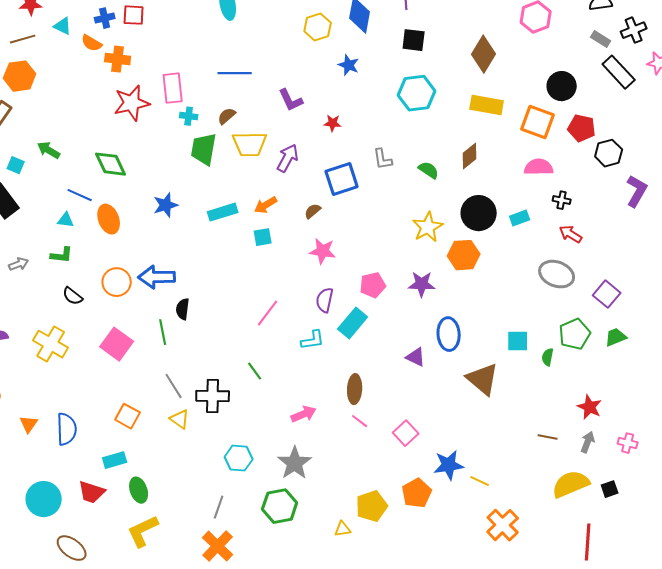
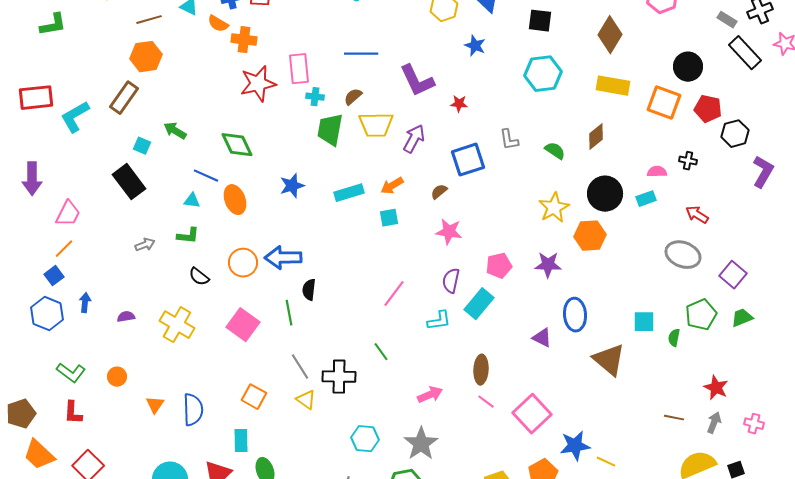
purple L-shape: (291, 100) -> (417, 81), size x1.4
pink semicircle: (539, 167) -> (657, 172), moved, size x0.7
black cross: (562, 200) -> (688, 161), moved
pink square: (406, 433) -> (532, 414), size x1.5
cyan rectangle: (115, 460) -> (241, 441), turned -75

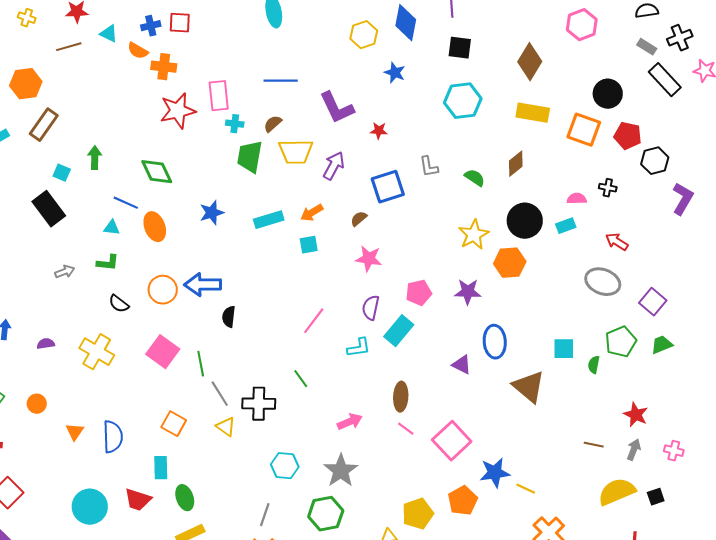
orange hexagon: (146, 57) -> (26, 84), moved
green arrow: (175, 131) -> (95, 158), turned 60
green line: (289, 313) -> (201, 364), moved

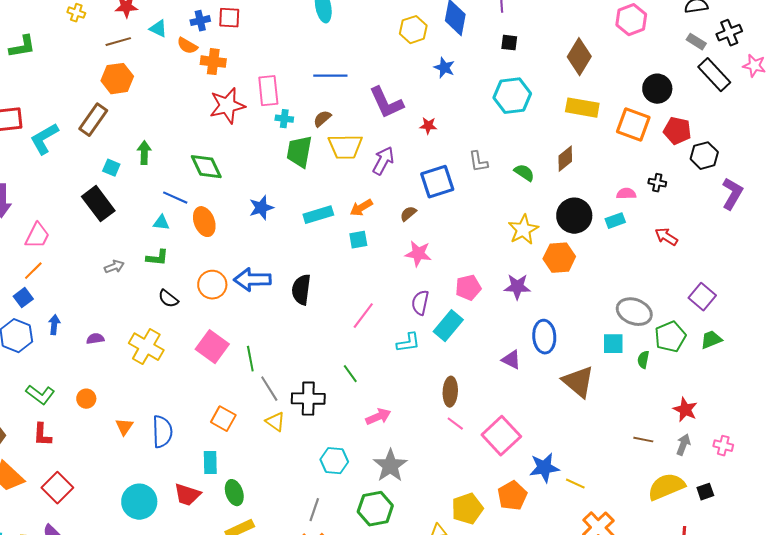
black square: (460, 48) -> (509, 43), size x0.7
orange hexagon: (26, 84) -> (117, 79), moved
gray ellipse: (603, 282) -> (634, 312), moved
black semicircle: (229, 317) -> (301, 290), moved, size x1.4
pink arrow: (350, 422) -> (378, 417), moved

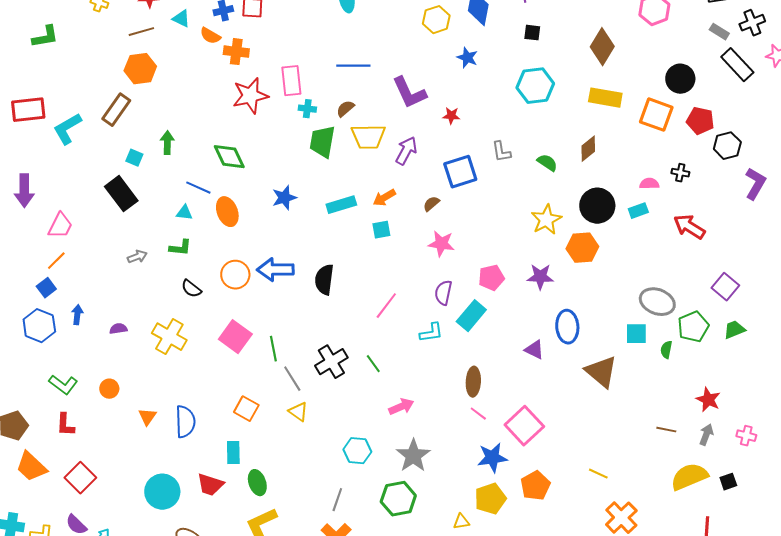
red arrow: (666, 237) -> (689, 227), size x1.4
black cross: (308, 399) -> (331, 362), moved, turned -32
blue star: (544, 468) -> (492, 458), moved

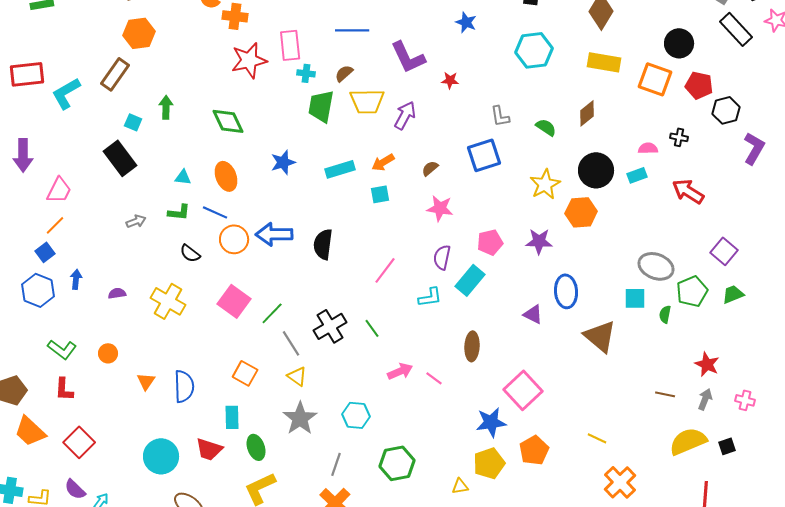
blue square: (460, 172) -> (484, 155), moved
blue line: (198, 188) -> (215, 212), moved
green line: (273, 349) -> (272, 313), turned 55
pink line: (478, 414) -> (434, 378), moved
gray star: (413, 456) -> (300, 418), moved

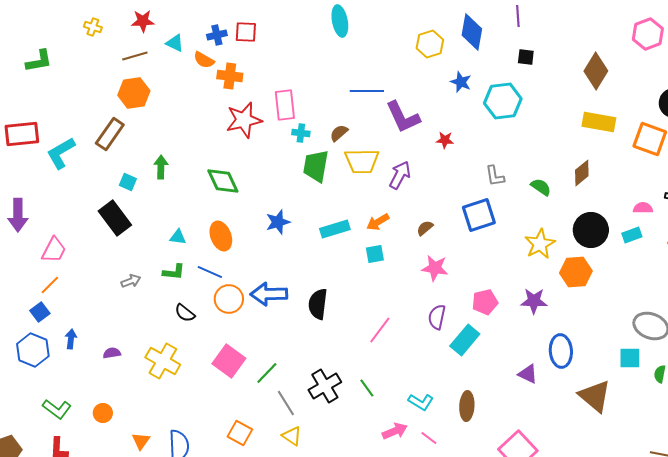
blue line: (352, 30) -> (367, 91), moved
cyan hexagon: (534, 50) -> (503, 101), moved
cyan L-shape: (430, 297) -> (421, 402), moved, turned 40

